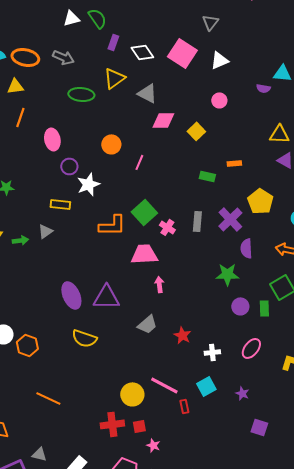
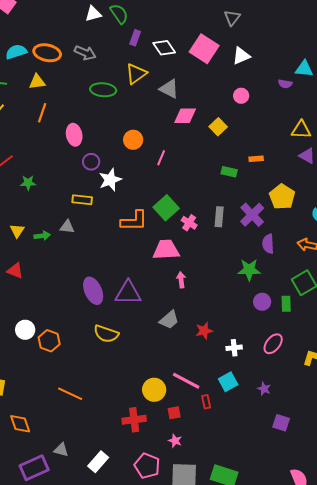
gray triangle: (45, 231) -> (67, 227), turned 42
red star: (182, 335) -> (204, 331), turned 30
red square: (139, 426) -> (174, 413), moved

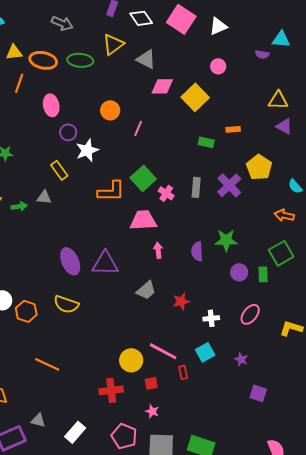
orange ellipse: (47, 53) -> (43, 60), moved
yellow square: (218, 127) -> (195, 97), size x1.5
yellow rectangle: (82, 200) -> (59, 170), turned 48
purple semicircle: (268, 244) -> (197, 251), moved
yellow semicircle: (106, 334) -> (66, 304), moved

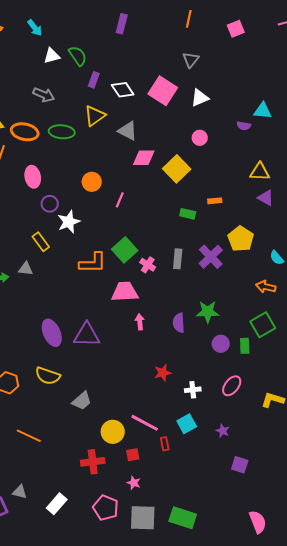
gray trapezoid: (146, 290) -> (82, 401), moved

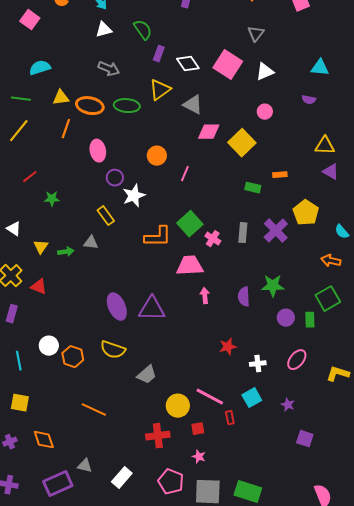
white triangle: (52, 56) -> (104, 30), moved
cyan triangle: (263, 111) -> (320, 68), moved

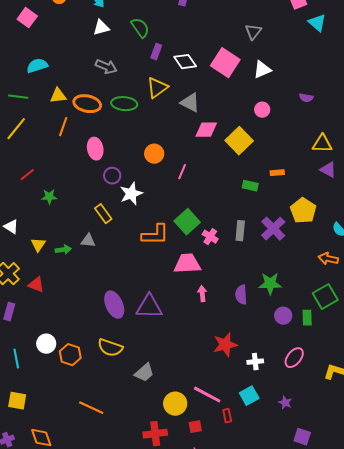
cyan triangle: (320, 68) -> (317, 23), moved, turned 36
red star: (228, 347) -> (225, 345), size x1.4

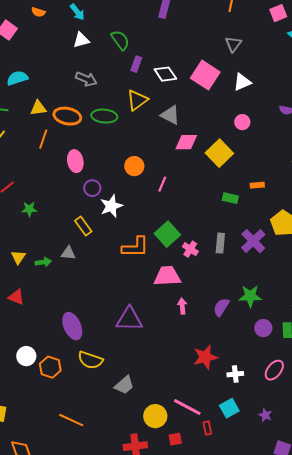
purple semicircle: (241, 295) -> (221, 307), turned 36
purple ellipse: (114, 305) -> (72, 326), moved

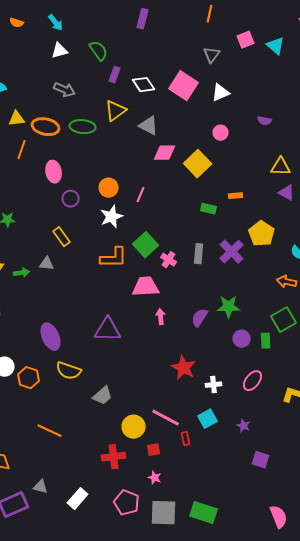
pink square: (278, 13) -> (246, 40), moved
orange circle: (134, 166) -> (109, 188), moved
white star: (111, 206) -> (112, 217), moved
red star: (205, 357) -> (184, 368), turned -30

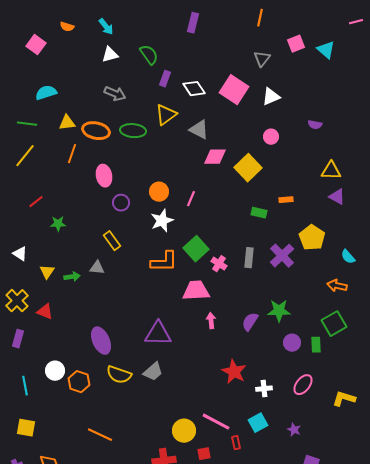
gray trapezoid: (103, 396) -> (153, 372), moved

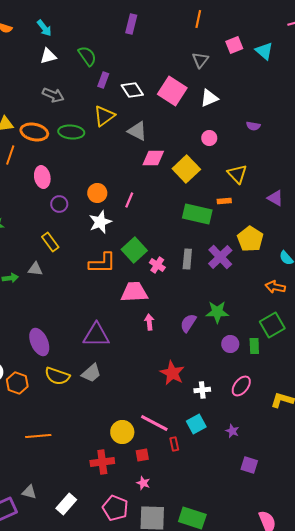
yellow triangle: (331, 171) -> (237, 174), moved, turned 45
green rectangle: (259, 213) -> (197, 214), size x1.8
orange line: (100, 435) -> (38, 436), turned -30

